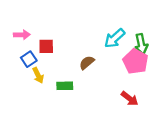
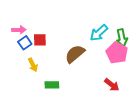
blue square: (29, 59) -> (25, 43), moved
brown semicircle: (87, 63) -> (75, 54), size x1.5
green rectangle: (65, 86) -> (52, 85), moved

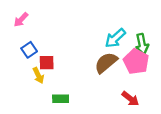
pink arrow: (19, 30) -> (21, 20), moved, turned 136
red square: (40, 40) -> (47, 63), moved
brown semicircle: (75, 54) -> (106, 63), moved

